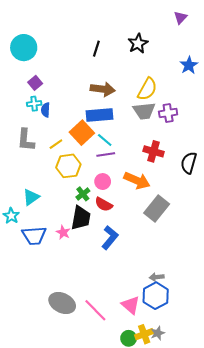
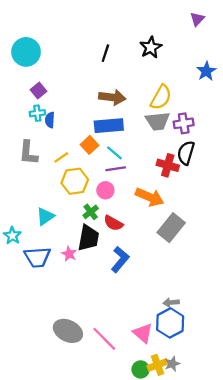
orange square: (82, 133) -> (90, 145), size x0.7
black semicircle: (189, 163) -> (186, 153), moved
pink circle: (103, 182) -> (105, 190), moved
cyan triangle: (31, 197) -> (45, 216), moved

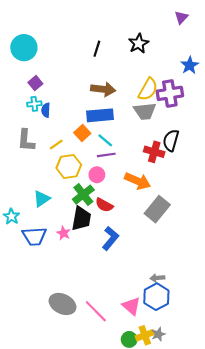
purple cross: (184, 123) -> (170, 93), moved, size x1.4
green cross: (91, 212) -> (83, 195), size x1.5

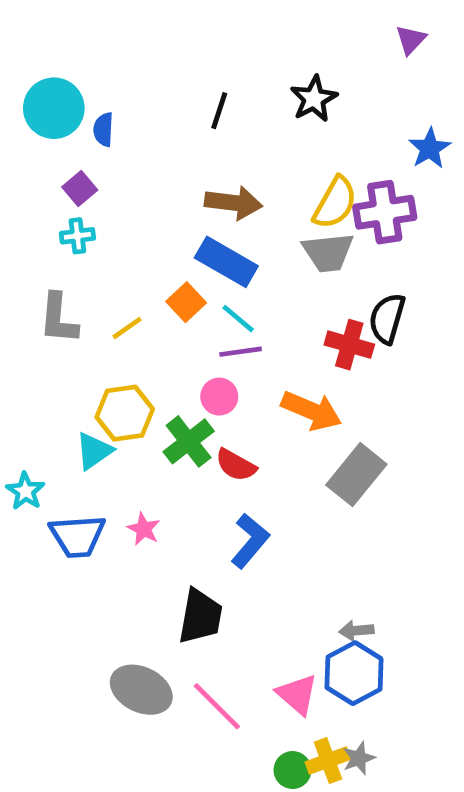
blue semicircle: (46, 110) -> (103, 129), moved
blue rectangle: (100, 115) -> (226, 262), turned 35
yellow hexagon: (69, 166) -> (125, 413), moved
black trapezoid: (81, 219) -> (200, 616), moved

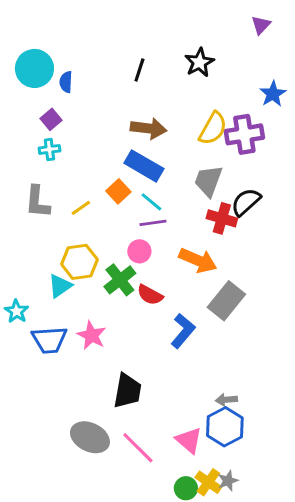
gray trapezoid: (328, 252) -> (208, 181), moved, turned 116
black semicircle: (387, 319) -> (246, 202), turned 32
pink star: (144, 529) -> (91, 335), size x1.4
blue L-shape: (250, 541) -> (183, 331), moved
yellow cross: (328, 761) -> (208, 482), turned -35

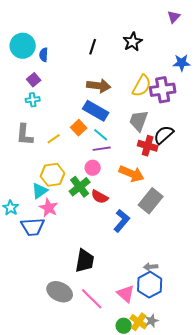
blue star: (273, 94) -> (182, 63), turned 30
pink star: (91, 335) -> (49, 208), moved

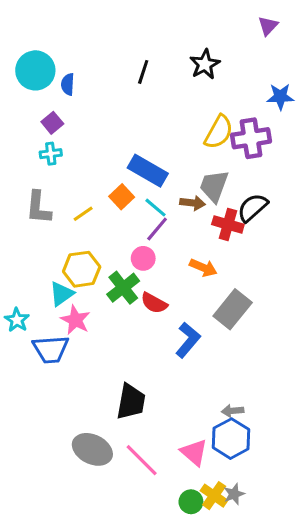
brown arrow: (99, 86) -> (192, 203), moved, size x0.7
purple line: (102, 149) -> (157, 229), turned -42
orange arrow: (132, 174) -> (203, 268), size x0.7

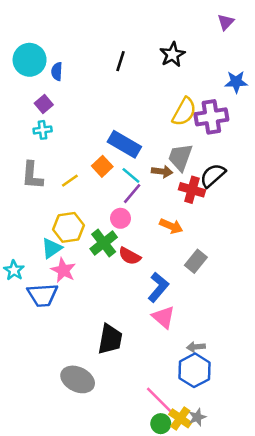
gray rectangle: (233, 309) -> (196, 261), size x0.7
pink triangle: (194, 452) -> (163, 317), moved
pink line: (142, 460) -> (159, 400), moved

